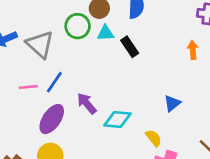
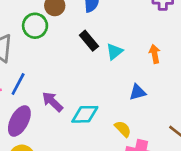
cyan triangle: (105, 33) -> (114, 52), moved, turned -30
orange arrow: (193, 50) -> (155, 54), moved
blue triangle: (172, 103) -> (138, 92), turned 30

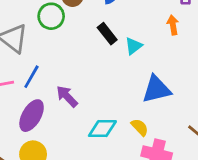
orange arrow: (155, 54) -> (173, 25), moved
blue triangle: (138, 92) -> (156, 89), size x1.6
cyan diamond: (85, 114) -> (102, 129), moved

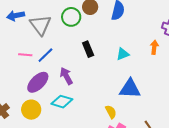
black rectangle: (107, 34) -> (88, 49), moved
cyan diamond: (102, 129) -> (62, 102), moved

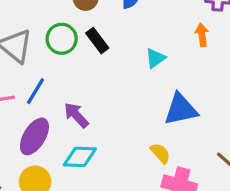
green circle: (71, 17) -> (62, 39), moved
black rectangle: (88, 49) -> (97, 41), moved

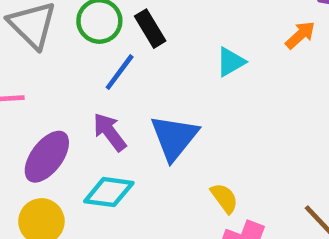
orange arrow: (202, 35) -> (300, 35), turned 50
blue line: (35, 91) -> (120, 72), moved
blue triangle: (181, 109) -> (174, 137), moved, turned -45

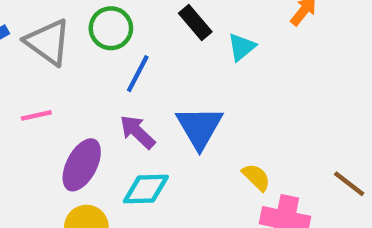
black rectangle: (150, 29) -> (195, 22), moved

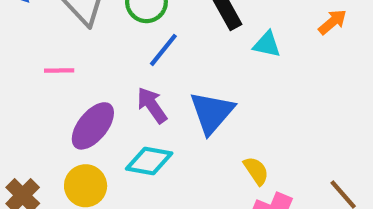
cyan triangle: (242, 47) -> (267, 44), turned 40

